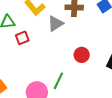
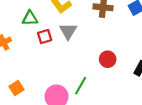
gray triangle: (55, 24) -> (68, 31), moved, turned -30

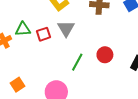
green triangle: (30, 18) -> (23, 29), moved
green line: (81, 86) -> (77, 62), moved

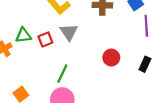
green line: (77, 62) -> (62, 74), moved

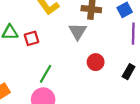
gray triangle: (69, 32) -> (78, 31), moved

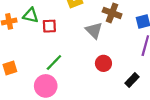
gray triangle: (78, 31) -> (94, 30), turned -30

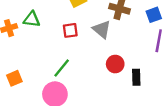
red square: (49, 26) -> (70, 30), moved
black rectangle: (132, 80) -> (136, 77), moved, turned -40

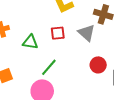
green triangle: (32, 19) -> (30, 42), moved

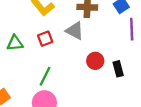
green triangle: (30, 42) -> (15, 43), moved

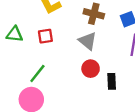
gray triangle: (75, 31) -> (88, 41), moved

